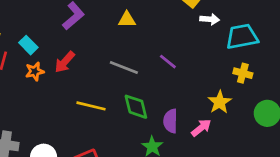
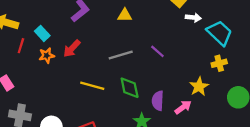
cyan trapezoid: (242, 37) -> (220, 33), turned 52
gray line: (124, 68) -> (121, 55), turned -40
yellow cross: (243, 73) -> (219, 63), turned -32

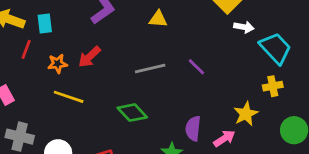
cyan rectangle: (42, 33) -> (45, 23), moved, turned 32
yellow line: (92, 86) -> (69, 97), moved
green diamond: (130, 88) -> (132, 113), moved, turned -35

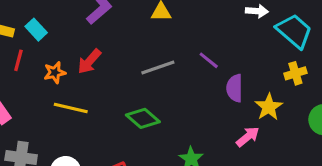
cyan rectangle: (45, 23) -> (36, 30), turned -30
purple semicircle: (193, 128) -> (235, 88), moved

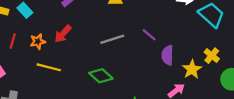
red line: (18, 60) -> (13, 41), moved
yellow cross: (295, 73) -> (212, 56), moved, turned -35

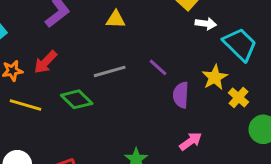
yellow star: (192, 69) -> (215, 77), moved
green diamond: (101, 76) -> (77, 99), moved

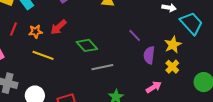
gray line: (110, 71) -> (102, 67), moved
yellow cross: (239, 97) -> (172, 67), moved
green diamond: (77, 99) -> (87, 45), moved

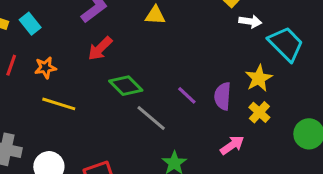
red arrow: (58, 27) -> (100, 48), moved
purple line: (135, 35) -> (187, 95), moved
gray line: (102, 67) -> (151, 118), turned 55

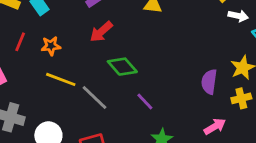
purple line: (187, 95) -> (145, 101), moved
yellow cross: (259, 112) -> (241, 98), turned 30
gray line: (151, 118) -> (94, 97), moved

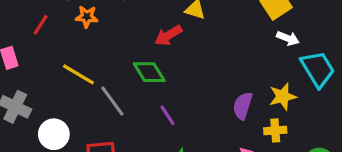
red arrow: (101, 32) -> (168, 35), moved
orange star: (51, 46) -> (87, 17), moved

